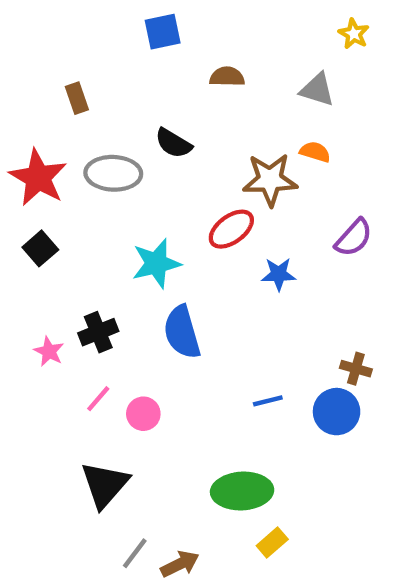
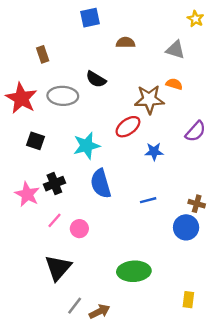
black square: (40, 248) -> (36, 141), moved, turned -30
pink star: (49, 351) -> (27, 194), size x1.5
blue line: (268, 401) -> (148, 200), moved
yellow rectangle: (272, 543) -> (188, 300), moved, turned -42

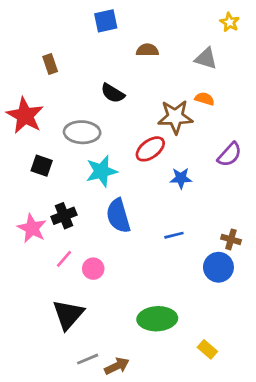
gray ellipse: (63, 96) -> (82, 132), moved
yellow rectangle: (188, 300) -> (207, 349), moved, turned -56
gray line: (75, 306) -> (88, 359), turned 30

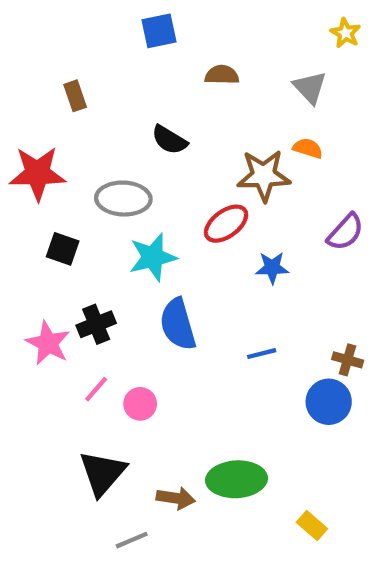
gray triangle: (206, 58) -> (310, 87), turned 30
red star: (25, 116) -> (37, 173), turned -30
brown arrow: (117, 366) -> (176, 498), moved, turned 35

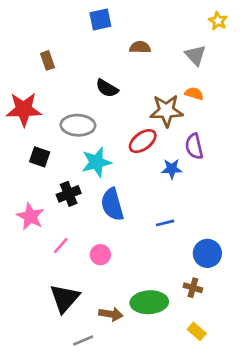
purple semicircle: (345, 232) -> (194, 146), moved, turned 125
black cross: (96, 324) -> (69, 194), moved
brown cross: (348, 360) -> (193, 288), moved
pink circle: (140, 404) -> (100, 255), moved

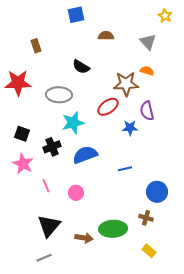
black square: (40, 157) -> (22, 134), moved
blue semicircle: (112, 204) -> (85, 155), turned 85
pink line: (61, 245) -> (46, 186), turned -64
gray line: (83, 341) -> (44, 258), moved

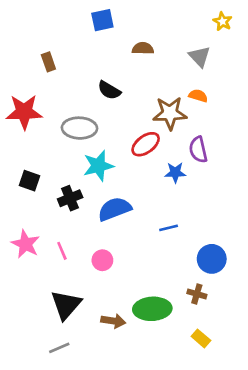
pink star: (23, 164) -> (26, 244), moved

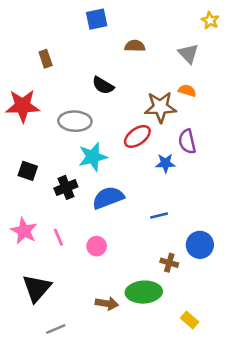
brown cross: (197, 294) -> (169, 263), moved
black triangle: (66, 305) -> (37, 288), moved

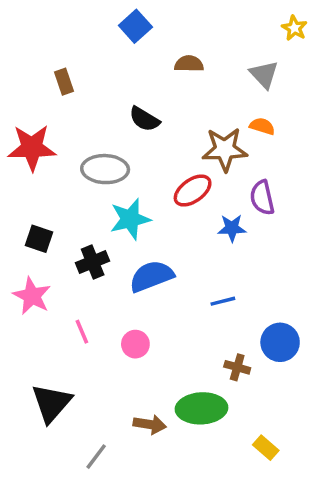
blue square: (97, 19) -> (135, 26), turned -30
pink star: (24, 231) -> (32, 296), moved
gray line: (56, 329) -> (96, 457), moved, turned -30

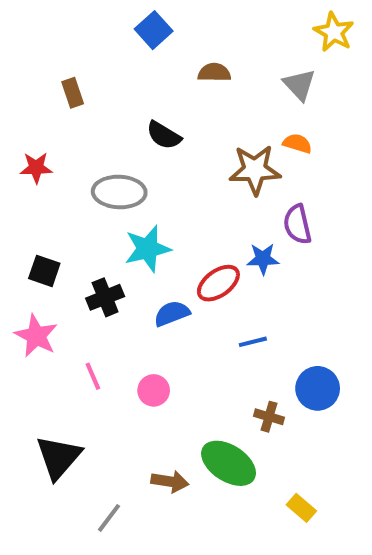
yellow star: (294, 28) -> (334, 32), size x1.4
red star: (32, 148) -> (36, 168), size x0.6
red ellipse: (193, 191) -> (218, 283), moved
blue semicircle: (152, 276) -> (172, 313), size x0.7
green ellipse: (201, 408) -> (229, 463), turned 36

